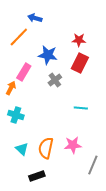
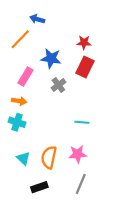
orange arrow: (11, 88) -> (19, 101), moved, turned 72
cyan line: (81, 108) -> (82, 122), moved
gray line: (93, 165) -> (81, 184), moved

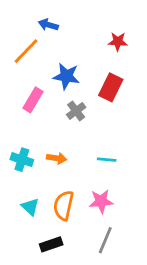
red star: (84, 42) -> (118, 41), moved
orange arrow: (19, 101) -> (57, 158), moved

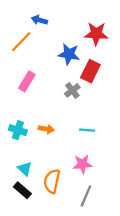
red star: (118, 41) -> (96, 34), size x1.5
blue star: (66, 76) -> (69, 54), moved
gray cross: (76, 111) -> (72, 90), moved
orange semicircle: (64, 205) -> (52, 181), moved
black rectangle: (51, 244) -> (22, 190), moved, turned 60

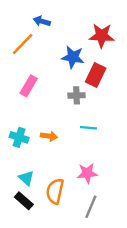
gray cross: (72, 90) -> (76, 95), turned 35
cyan line: (87, 130) -> (88, 128), moved

